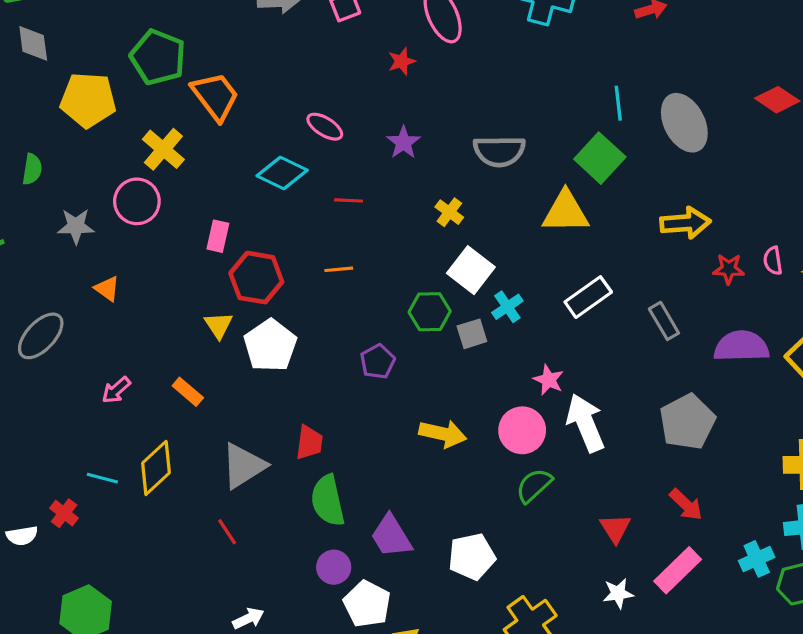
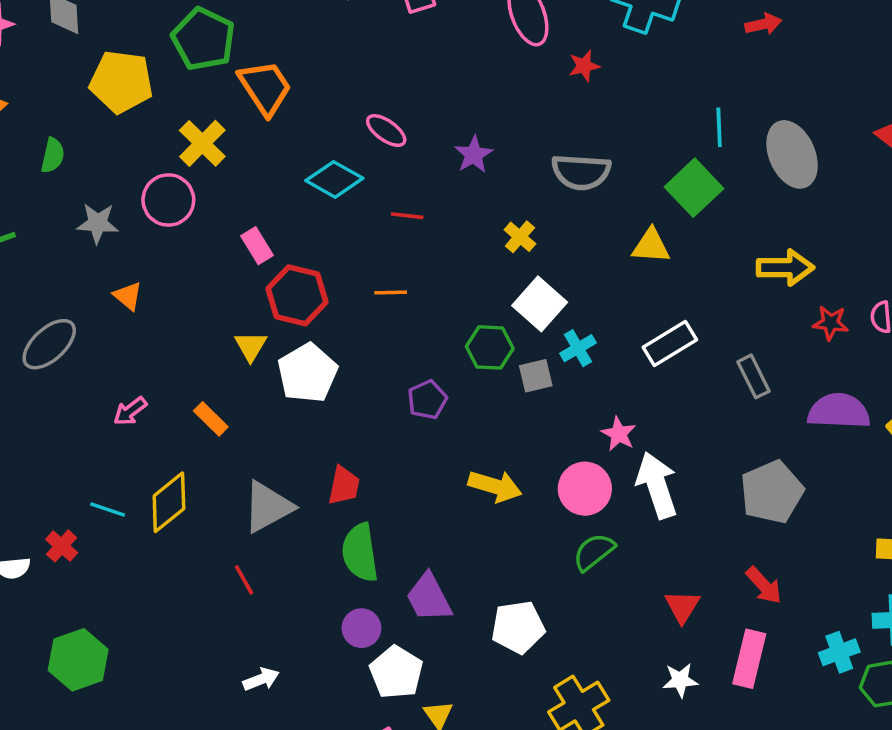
red star: (402, 61) -> (584, 66), moved
yellow triangle: (565, 212) -> (651, 246), size x0.7
pink rectangle: (218, 236) -> (257, 246), turned -48
pink rectangle: (678, 570) -> (749, 659), turned -36

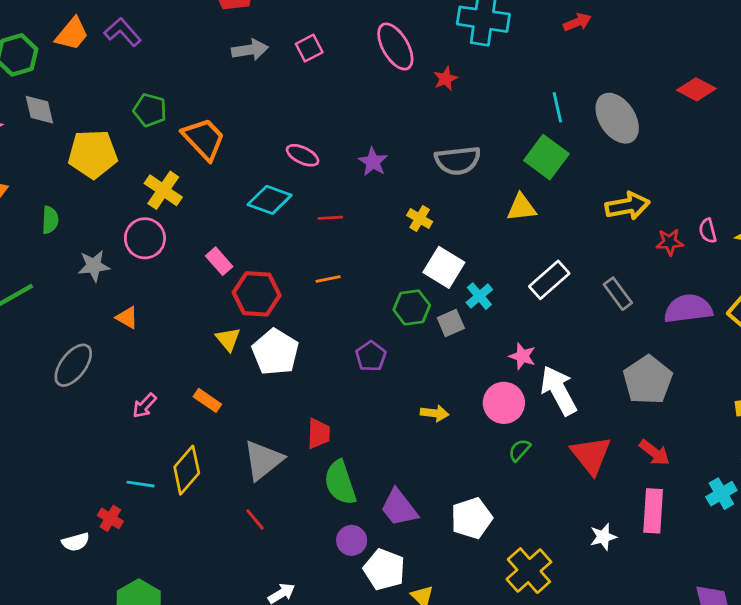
green pentagon: (203, 39) -> (150, 110), size x0.7
yellow arrow: (495, 486) -> (435, 413), size x0.7
green semicircle: (594, 552) -> (519, 450), size x0.7
red triangle: (682, 607) -> (591, 455), moved, size x1.5

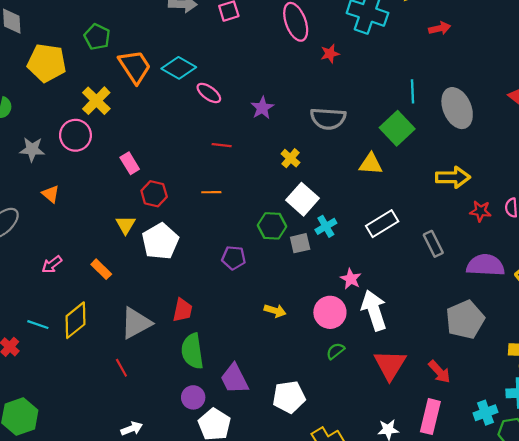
cyan diamond: (270, 200) -> (179, 68), moved
red hexagon: (257, 294) -> (154, 194), size x0.7
purple pentagon: (371, 356) -> (234, 258), turned 30
gray pentagon: (648, 380) -> (465, 320), moved

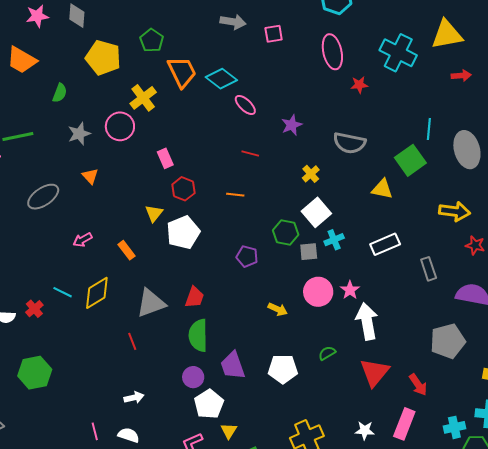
gray star: (32, 149) -> (79, 134), turned -30
pink circle: (330, 312) -> (318, 292), moved
white pentagon: (289, 397) -> (283, 369), moved

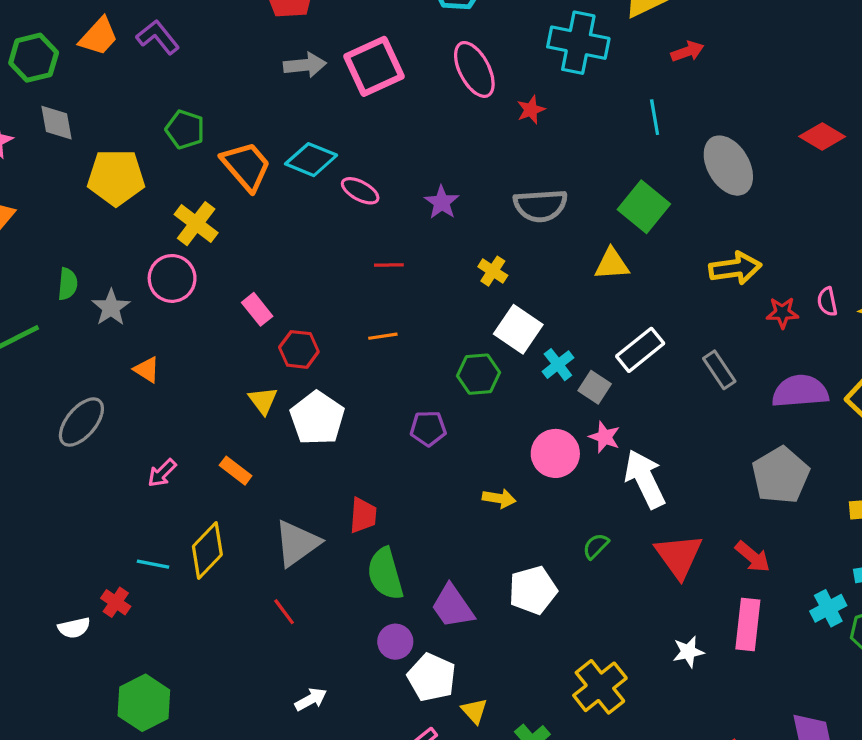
pink square: (274, 34) -> (374, 66), size x1.8
green semicircle: (60, 93) -> (68, 284), moved
cyan line: (429, 129) -> (655, 117), moved
gray square: (309, 252) -> (595, 387), moved, turned -36

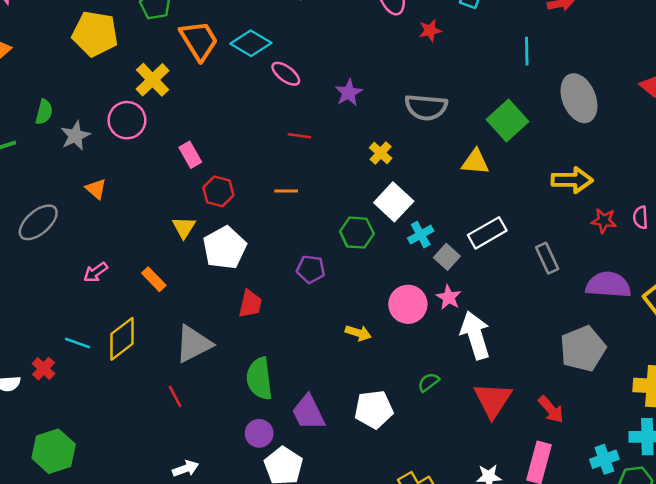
red trapezoid: (363, 515) -> (250, 304), moved

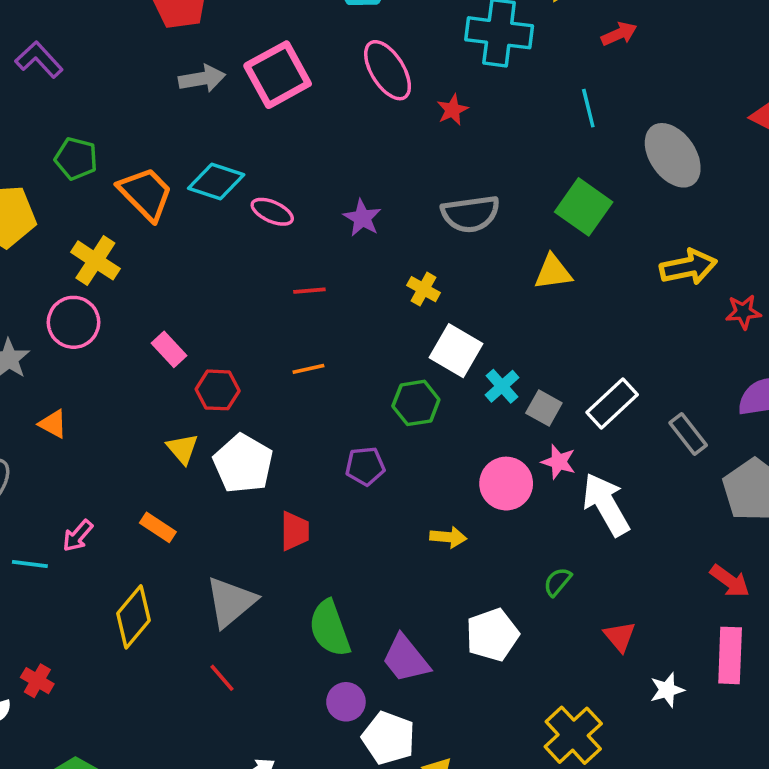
white rectangle: (487, 233) -> (612, 404), moved
gray rectangle: (547, 258) -> (688, 434), moved
cyan line: (77, 343) -> (30, 564), moved
red triangle: (493, 400) -> (620, 636), moved, size x0.6

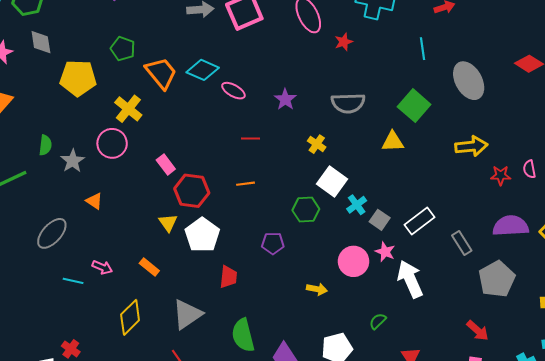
red hexagon: (218, 390) -> (192, 191), size x1.4
pink arrow: (78, 536) -> (102, 267), turned -114

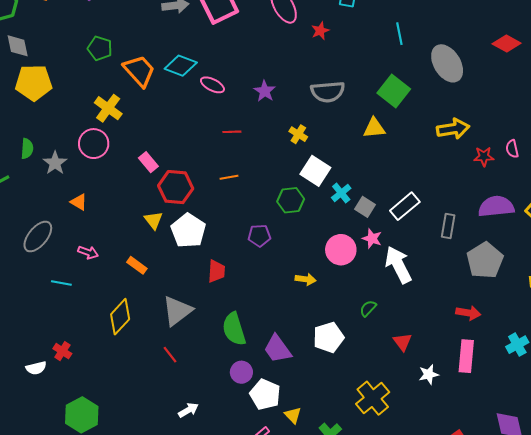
yellow pentagon: (78, 78) -> (34, 83), moved
gray rectangle: (462, 243) -> (448, 226), turned 45
pink arrow: (102, 267) -> (88, 252), moved
red arrow: (478, 331) -> (468, 313), turned -30

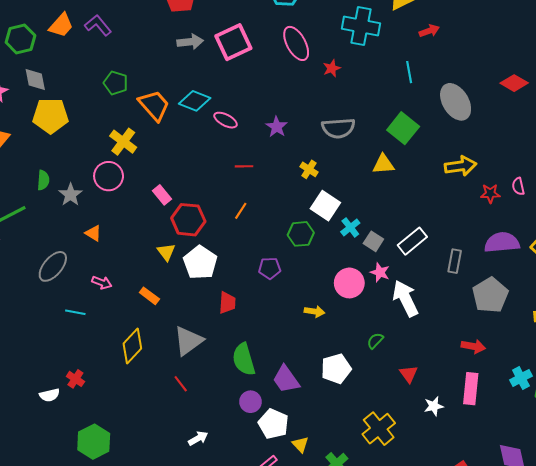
orange line: (229, 177) -> (241, 211), turned -48

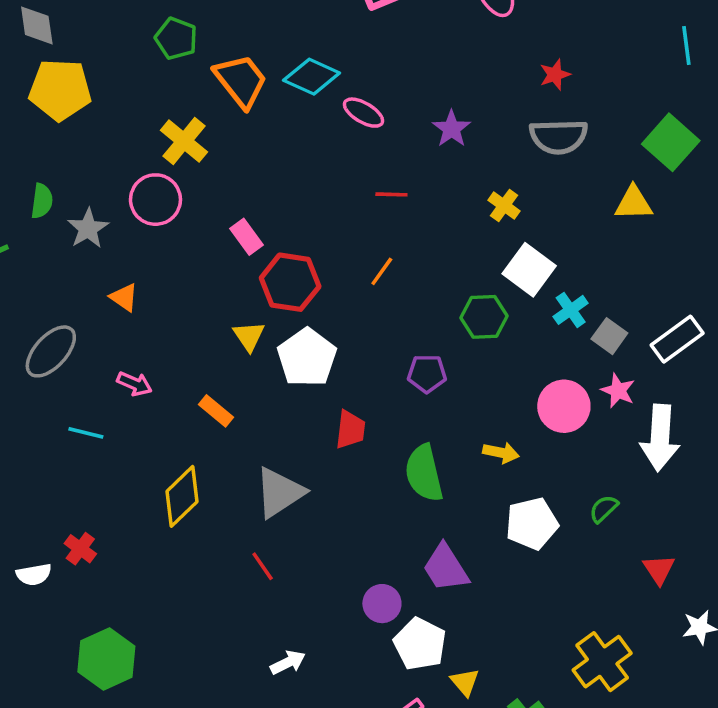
red star: (332, 68) -> (555, 75), moved
white arrow: (405, 298) -> (660, 438), turned -153
green semicircle: (244, 359) -> (424, 473), moved
white pentagon: (336, 369) -> (532, 524), moved

